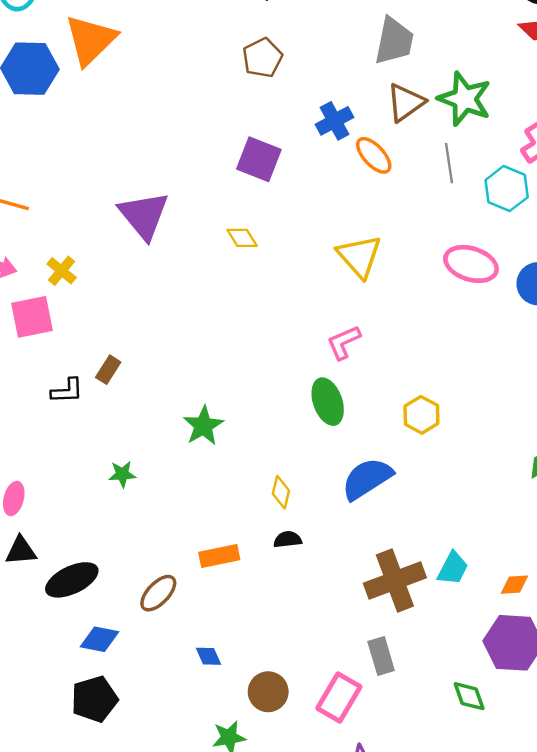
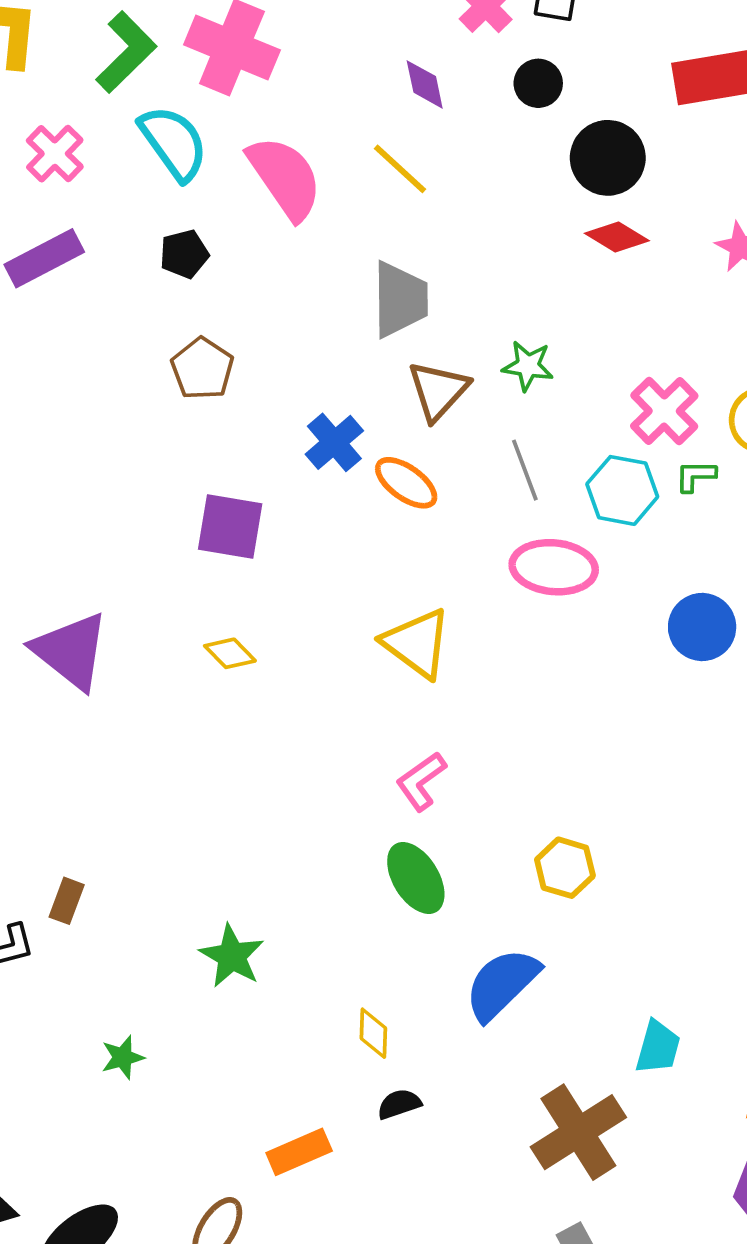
green star: (465, 99) -> (528, 366), size x0.6
pink ellipse: (471, 264) -> (554, 567), moved
cyan trapezoid: (453, 568) -> (658, 1047), moved

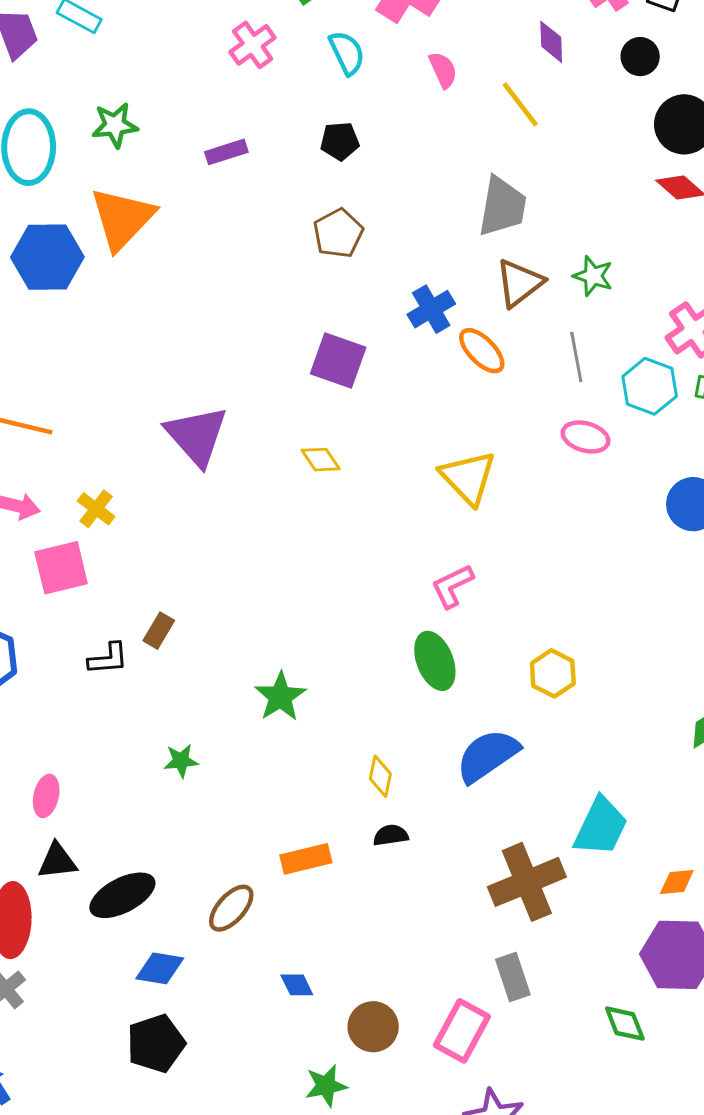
cyan semicircle: (174, 143) -> (347, 53), size x0.7
pink semicircle: (285, 178) -> (443, 70), moved, size x0.5
purple rectangle: (44, 258) -> (226, 152), moved, size x0.7
pink ellipse: (554, 567) -> (585, 437), size x0.7
cyan trapezoid: (658, 1047) -> (601, 827), size x1.4

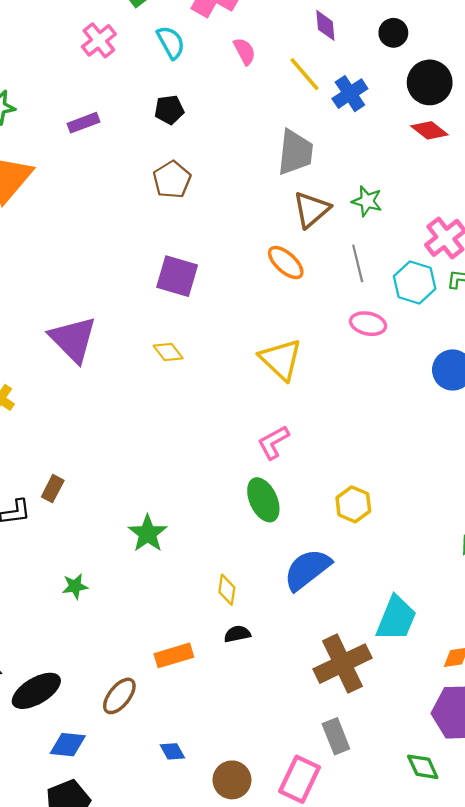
blue cross: (431, 309) -> (350, 94), moved

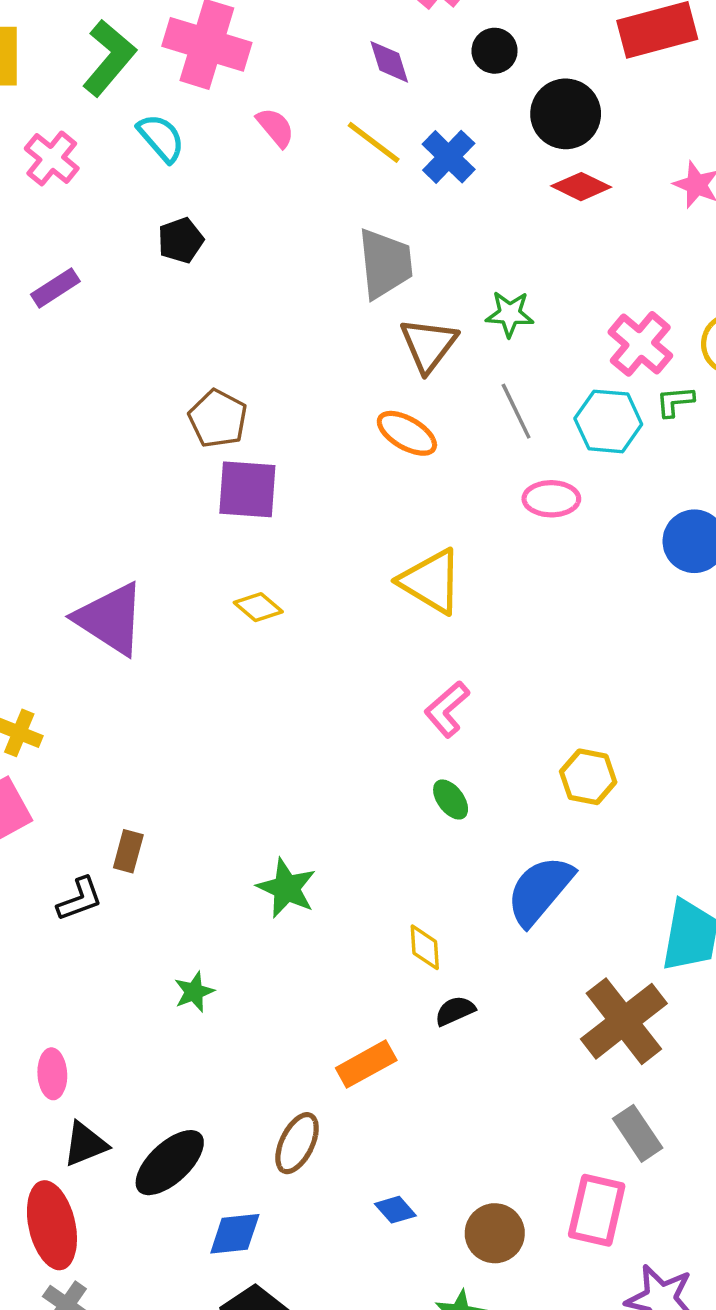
brown pentagon: (172, 180) -> (218, 419), moved
green ellipse: (263, 500) -> (451, 799), size x0.6

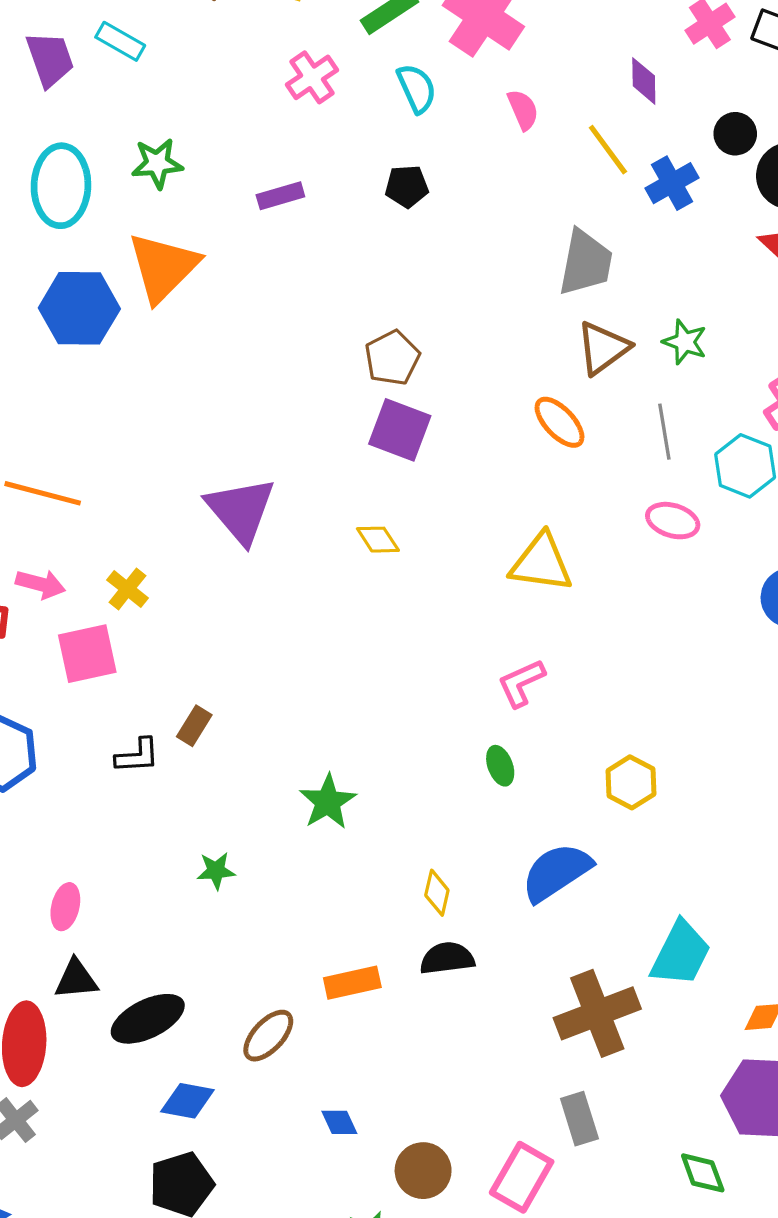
black circle: (495, 51) -> (735, 134), moved
yellow triangle: (431, 581) -> (541, 563), turned -40
black semicircle: (455, 1011) -> (447, 958), size x1.4

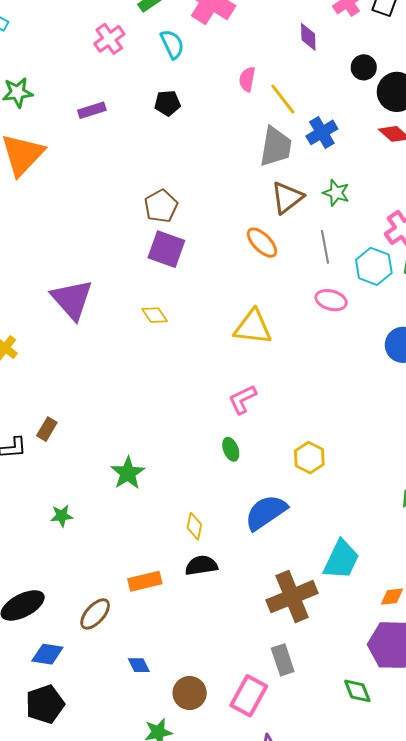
pink semicircle: (523, 110) -> (247, 79), moved, turned -145
yellow line: (608, 150) -> (283, 99), moved
blue cross: (672, 183) -> (322, 132), moved

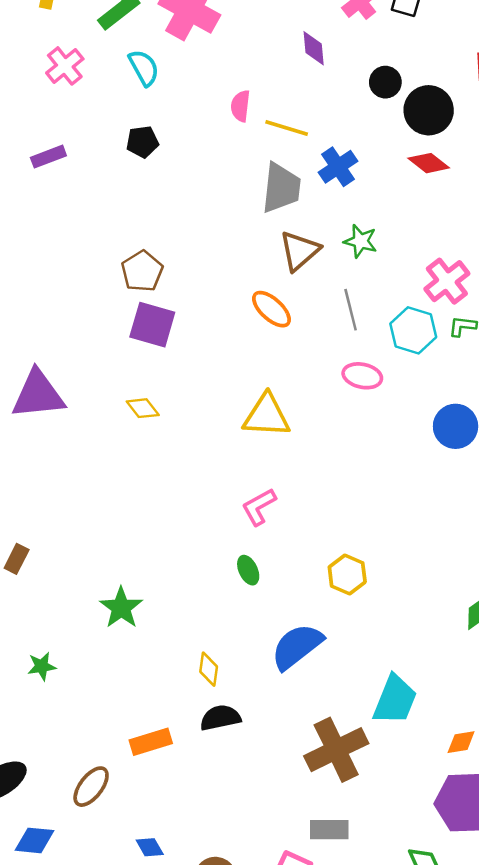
yellow line: (283, 99) -> (287, 128), turned -32
purple triangle: (72, 299) -> (38, 395), turned -51
gray rectangle: (283, 660) -> (329, 830), turned -68

